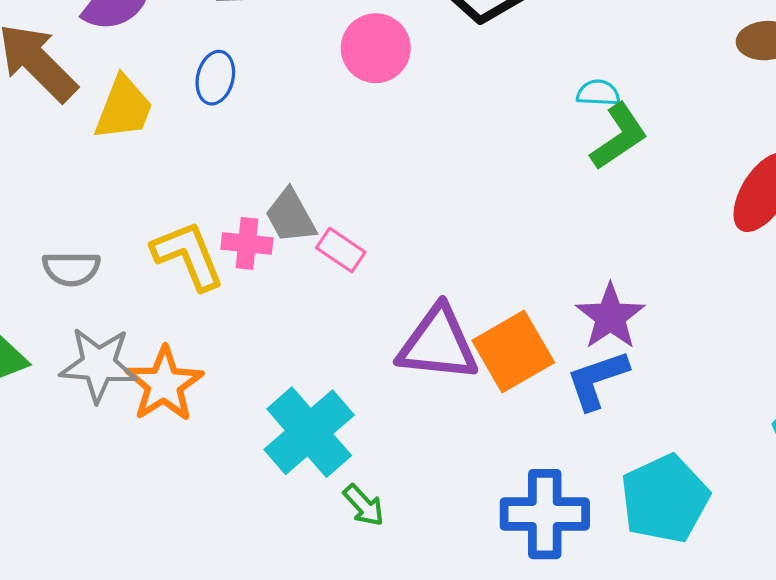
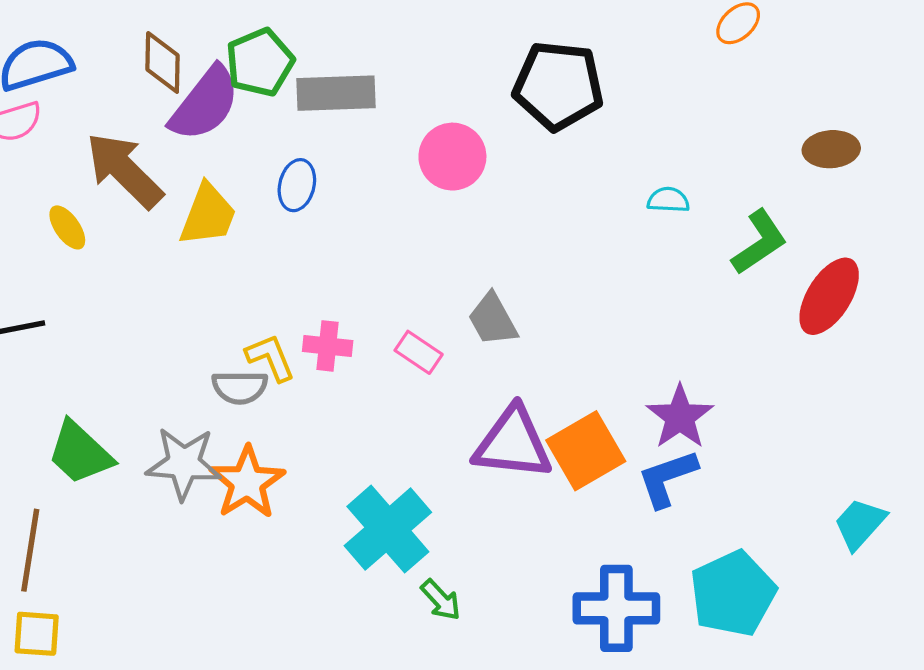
green L-shape: (619, 137) -> (759, 242), moved
gray trapezoid: (291, 216) -> (493, 320), moved
yellow L-shape: (188, 255) -> (270, 358), size x0.7
gray semicircle: (71, 269) -> (240, 387), moved

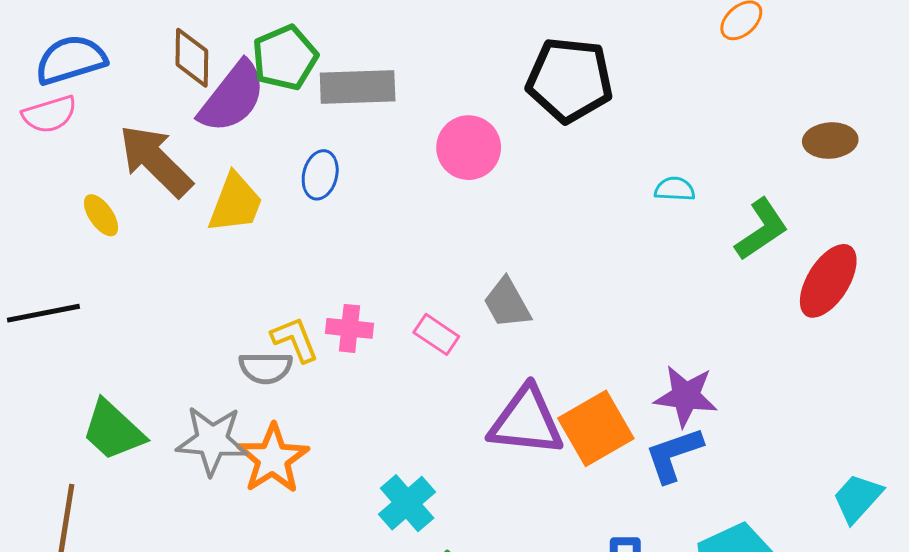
purple star: (680, 417) -> (686, 396), turned -30
cyan cross: (388, 529) -> (407, 503), size x0.7

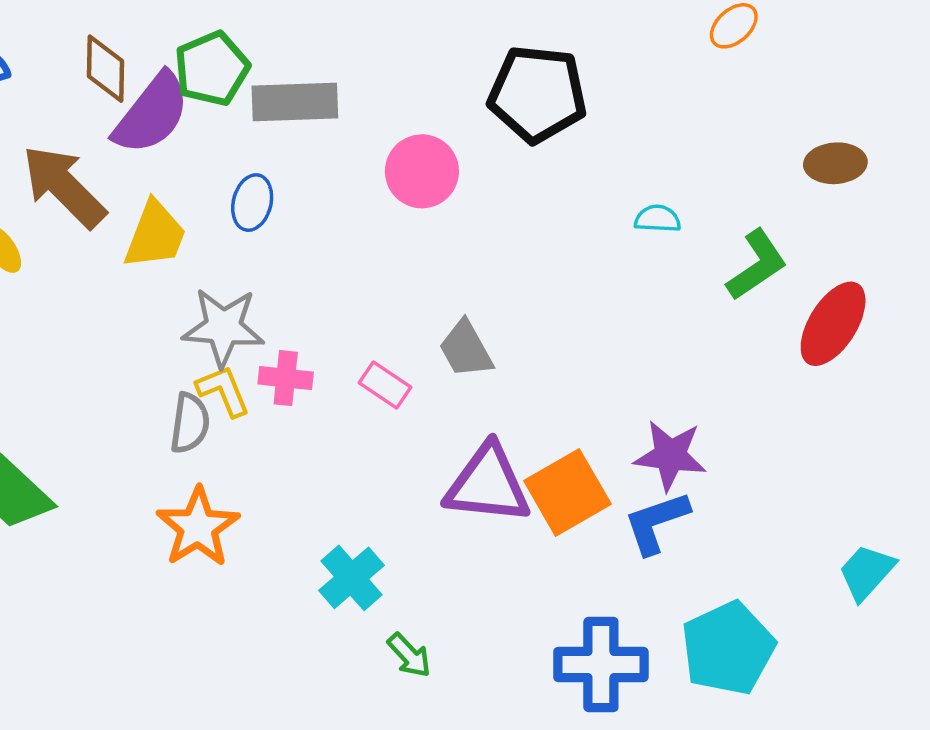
gray semicircle: (266, 368) -> (190, 423), turned -82
gray star: (212, 440) -> (223, 327), moved

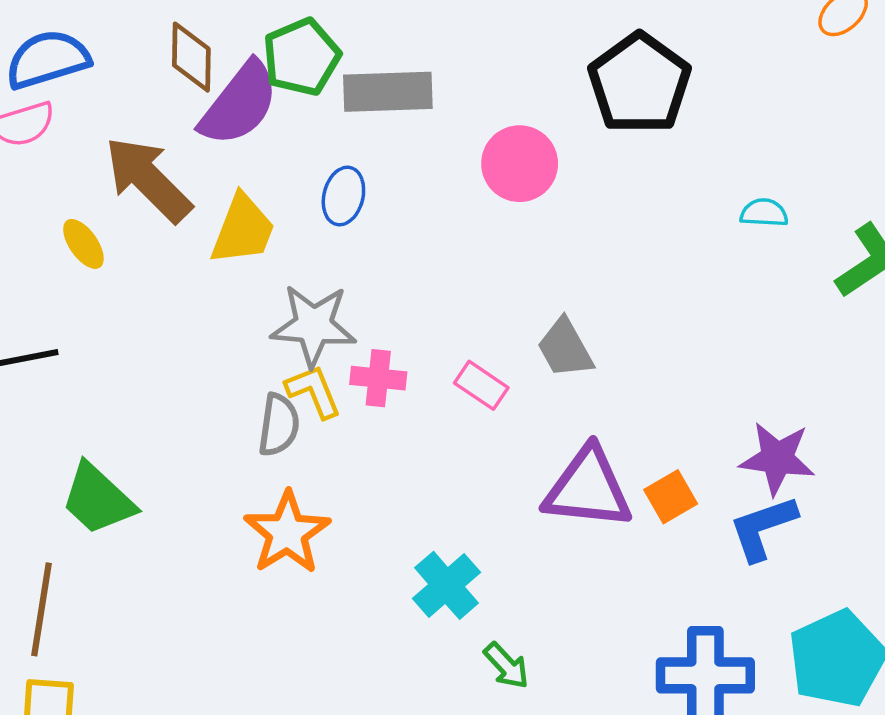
black pentagon: (537, 94) -> (639, 83), turned 30
orange square: (567, 492) -> (671, 497), size x0.6

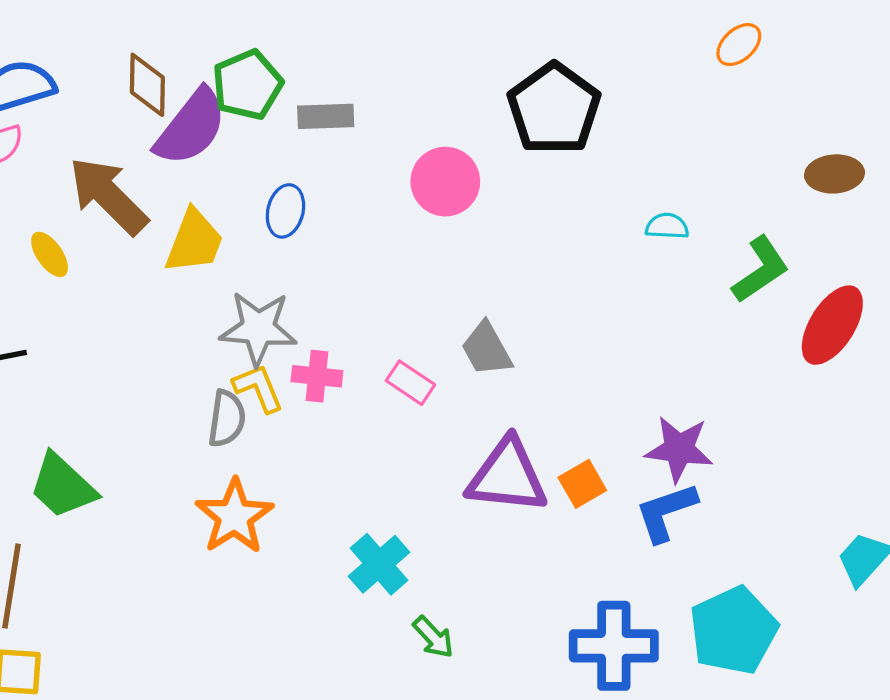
gray rectangle: (388, 92) -> (326, 116), size x0.7

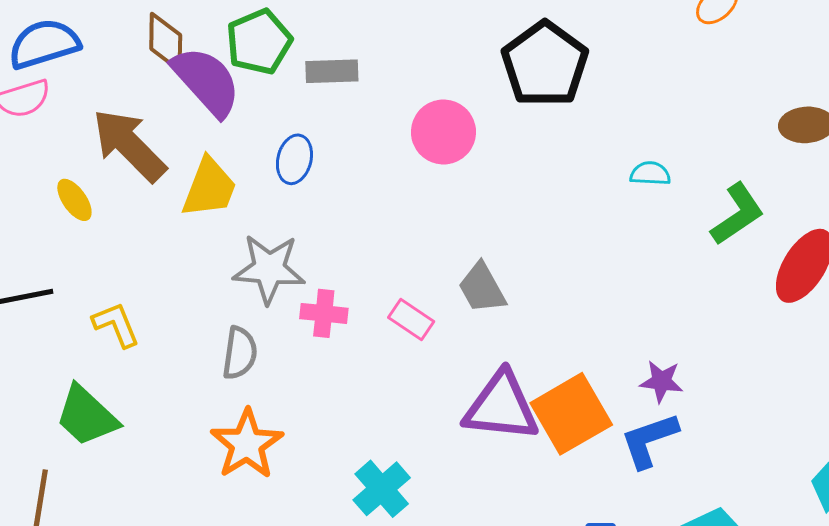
purple semicircle: (191, 127) -> (206, 81), turned -80
yellow L-shape: (258, 388) -> (116, 325), moved
purple star: (679, 449) -> (661, 381), size x0.7
orange square: (582, 484) -> (571, 414), size x1.8

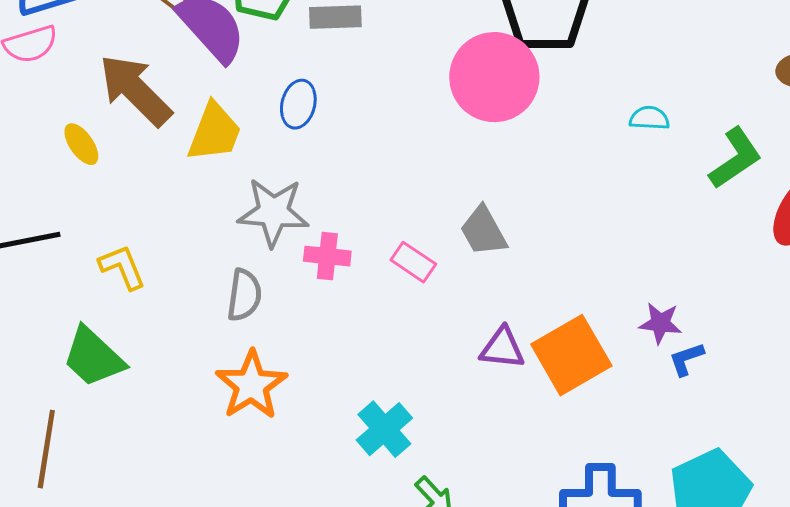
pink circle: (443, 132) -> (494, 77), moved, size x1.4
purple triangle: (501, 407) -> (502, 348), size x0.6
blue L-shape: (649, 440) -> (686, 359), moved, size x0.6

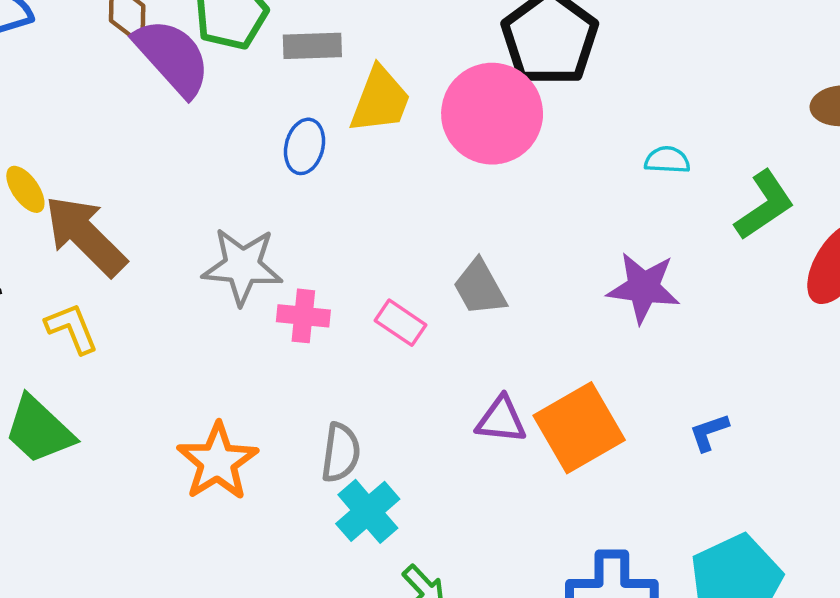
brown arrow: (135, 90) -> (85, 236), moved
blue ellipse: (298, 104) -> (305, 146), moved
yellow trapezoid: (214, 132) -> (380, 100), moved
gray semicircle: (244, 295) -> (341, 453), moved
purple star: (660, 323) -> (643, 288), moved, size x1.5

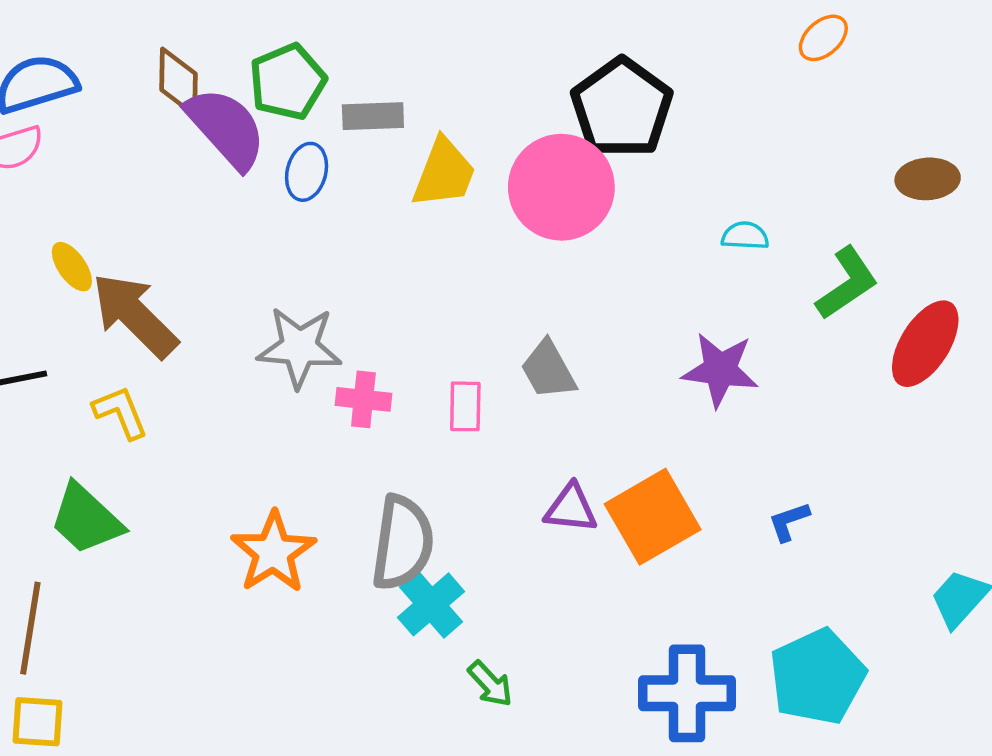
blue ellipse: (305, 146) -> (307, 172), moved
pink rectangle: (401, 323) -> (465, 406), turned 57
gray semicircle: (341, 453) -> (403, 543), size x1.5

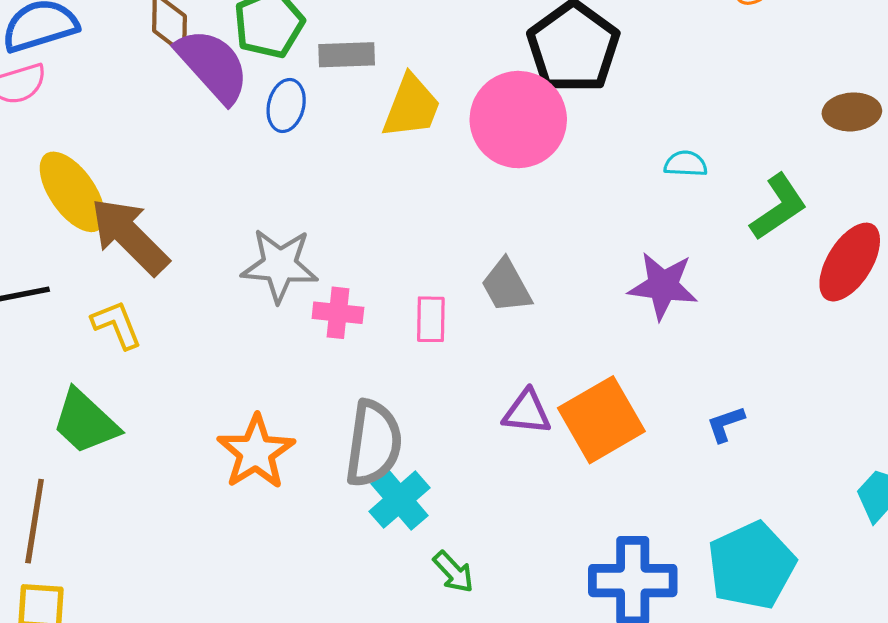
yellow ellipse: (72, 267) -> (72, 192), size x1.8

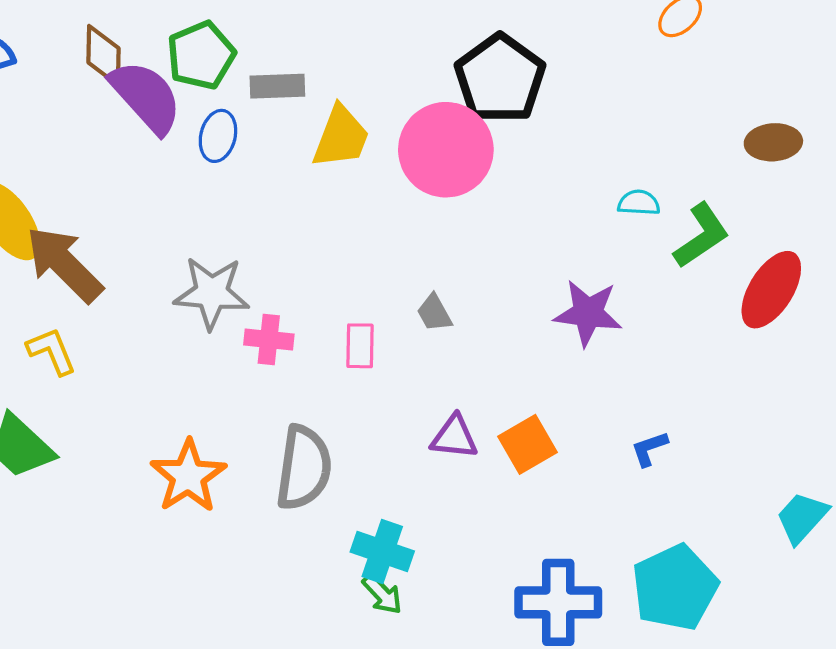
cyan semicircle: (686, 164) -> (639, 203), moved
gray trapezoid: (506, 286) -> (434, 313), size x0.7
orange square: (601, 420) -> (527, 444), size x0.7
cyan cross: (399, 500) -> (382, 551), moved, turned -30

